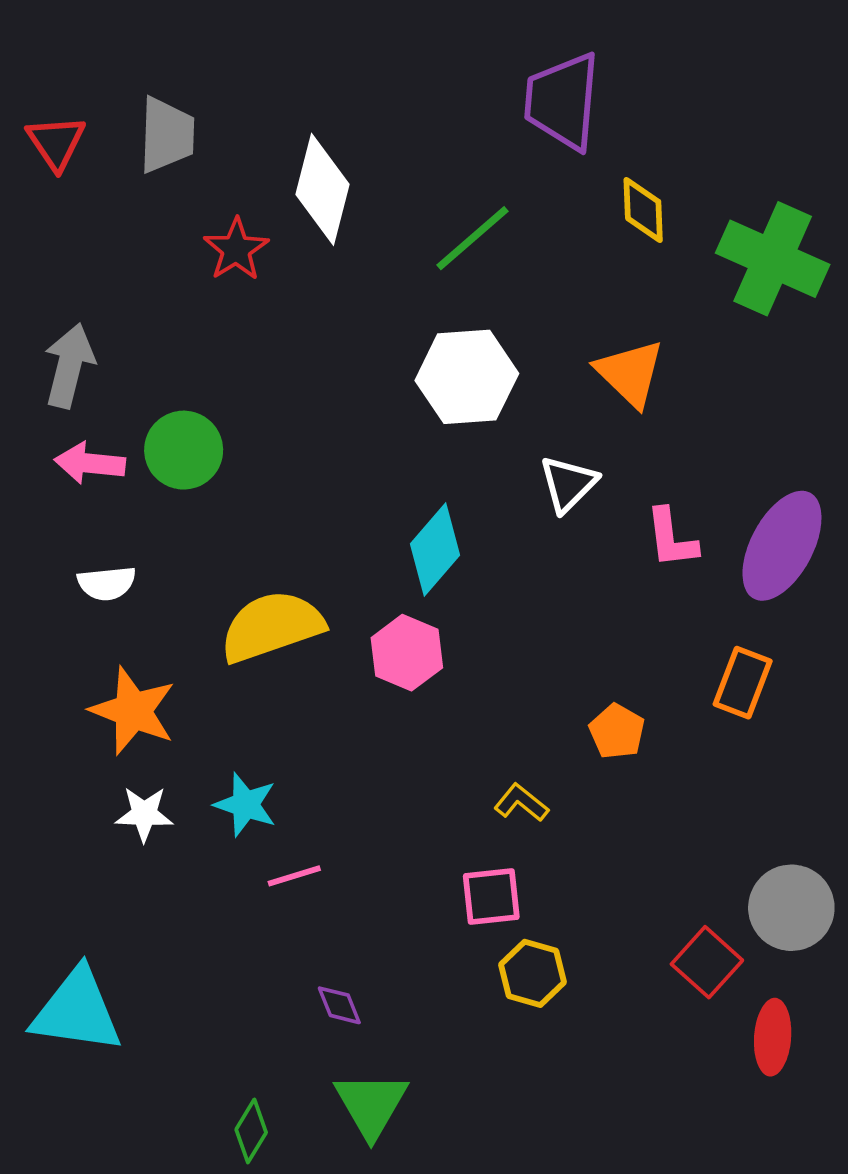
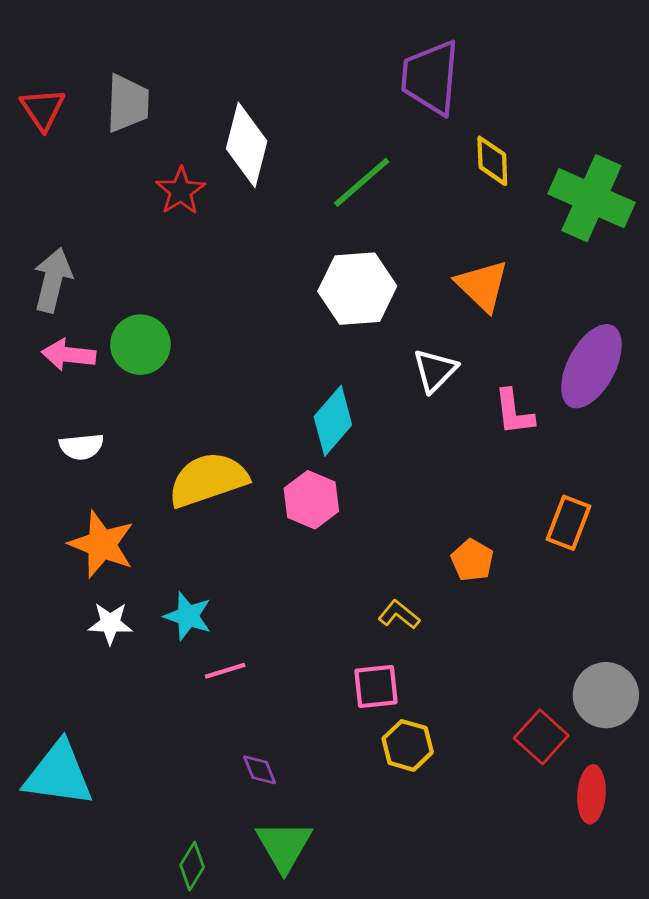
purple ellipse: (782, 546) -> (591, 366), moved

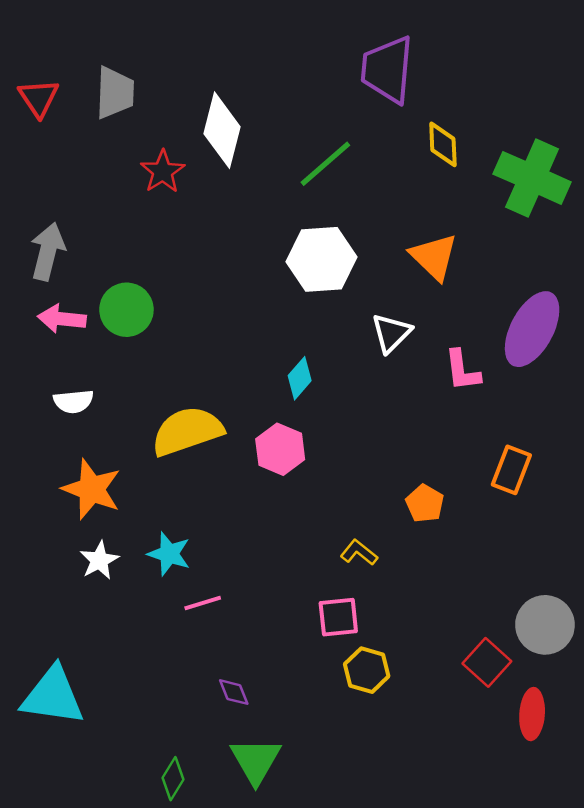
cyan diamond: (333, 421) -> (300, 378), size x0.7
white star: (110, 623) -> (99, 560), turned -30

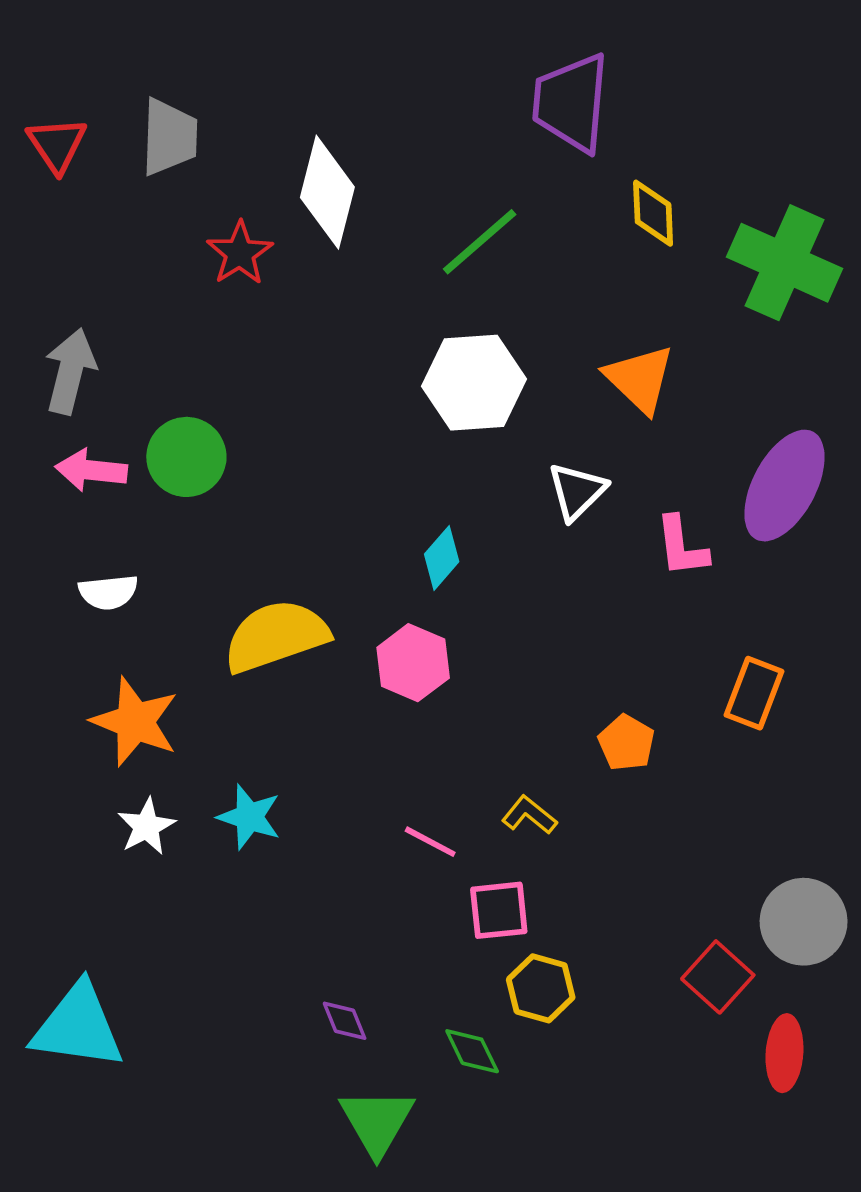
pink line: (203, 603) -> (430, 842), moved, turned 45
green diamond: (173, 779) -> (472, 1051), moved, turned -57

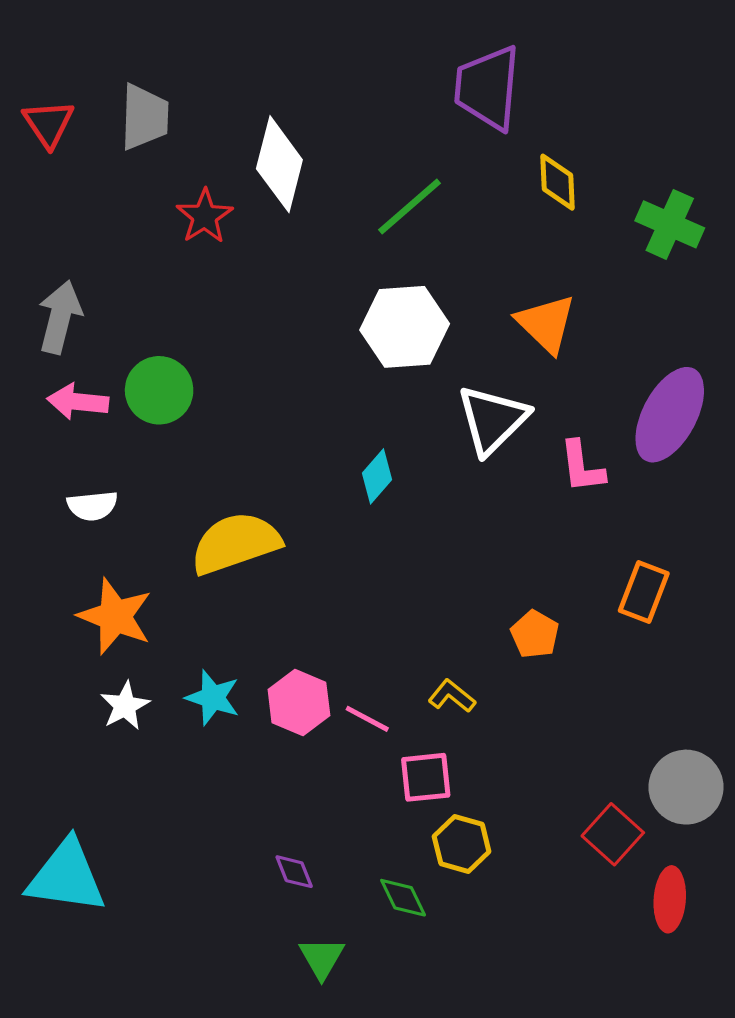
green cross: (784, 263) -> (670, 224), size x0.7
white triangle: (577, 491) -> (492, 420), size x1.4
pink hexagon: (413, 663) -> (299, 703), moved
green triangle: (377, 1122) -> (322, 958), size x0.7

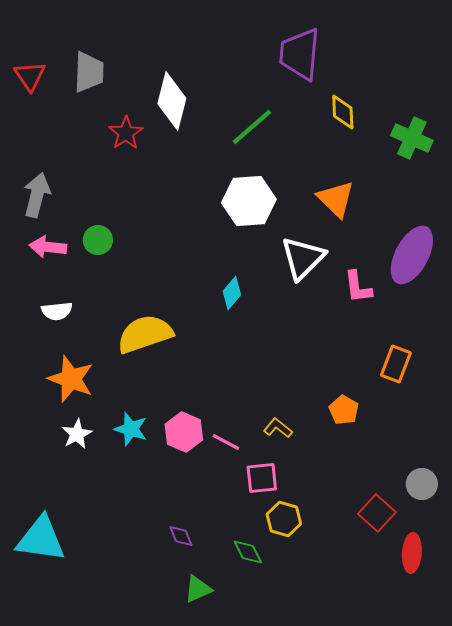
green circle: (159, 390) -> (98, 240), size x0.7
orange pentagon: (535, 634) -> (344, 410), moved
gray circle: (686, 787) -> (422, 484), size x0.7
green triangle: (322, 958) -> (198, 589), turned 36

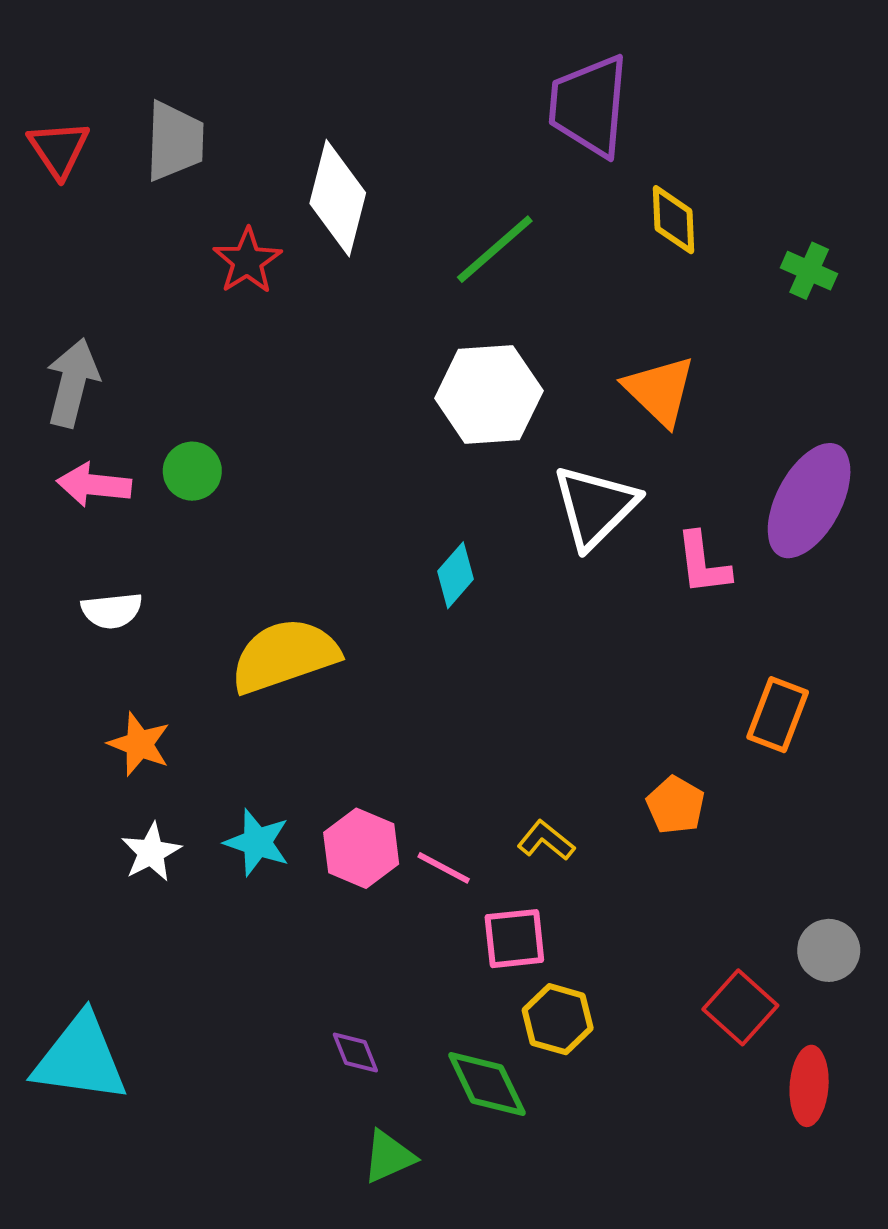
green cross: (412, 138) -> (809, 271), size x0.7
orange star: (71, 379) -> (139, 744), size x0.7
green diamond: (248, 552) -> (487, 1084), size x1.4

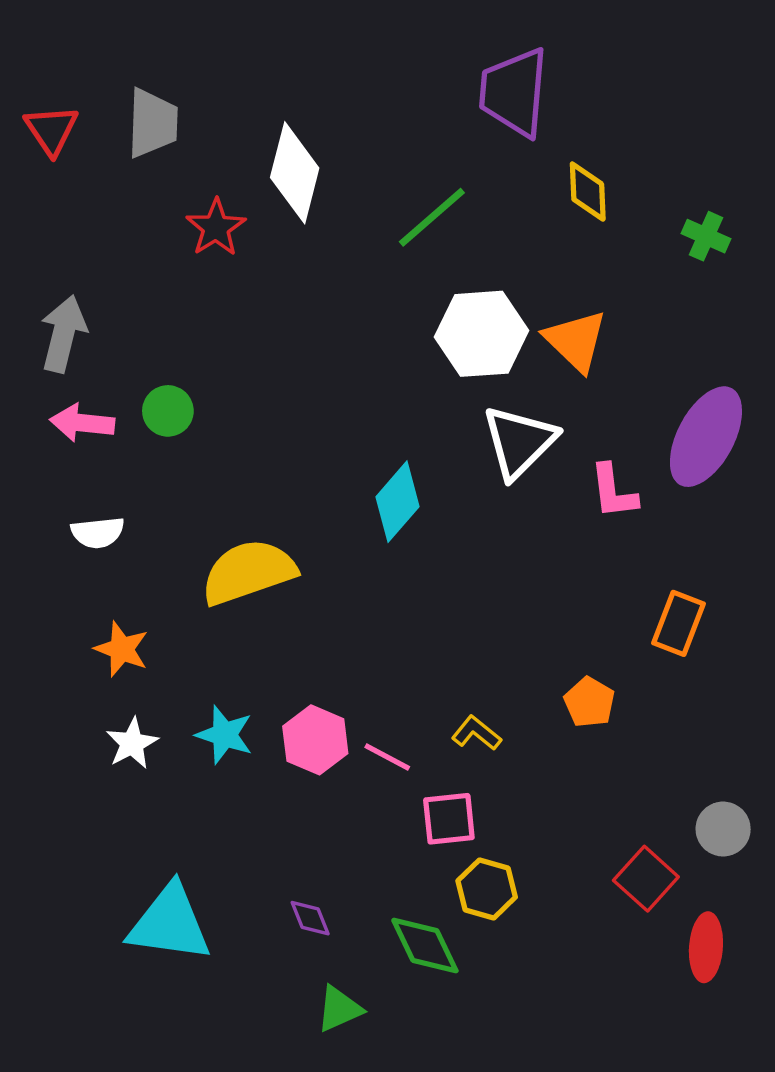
white hexagon: (489, 394) -> (481, 334), moved
cyan diamond: (455, 575) -> (398, 502), size x1.4
cyan triangle: (80, 1058) -> (170, 923), moved

